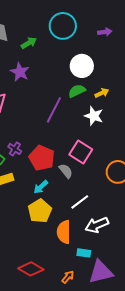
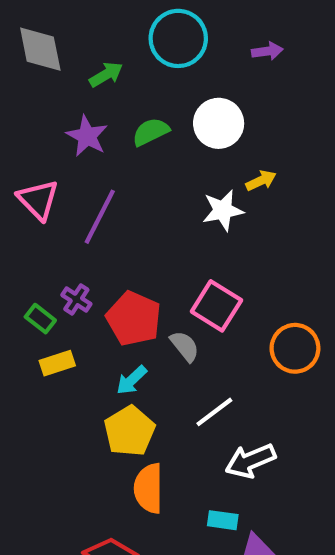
green semicircle: (77, 91) -> (151, 132), moved
purple line: (54, 110) -> (100, 217), moved
white star: (94, 116) -> (223, 210), moved, turned -30
orange semicircle: (64, 232) -> (149, 488), moved

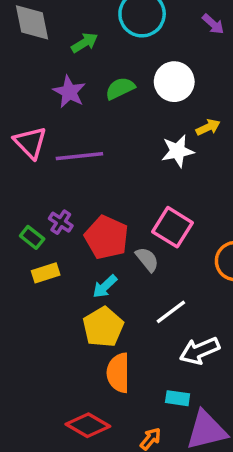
purple arrow: (267, 51) -> (213, 24), turned 50
purple line: (100, 217) -> (79, 156), turned 57

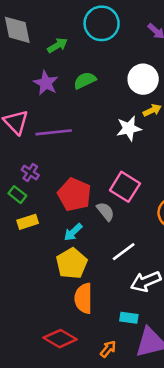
white circle: (174, 82) -> (143, 79), moved
purple cross: (61, 222) -> (30, 173), moved

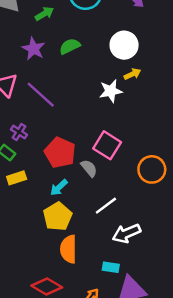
purple line: (54, 132) -> (41, 95), turned 48

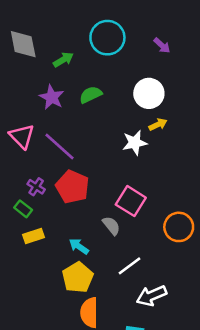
red pentagon: (60, 153) -> (72, 187), moved
cyan arrow: (59, 188) -> (79, 246), turned 78

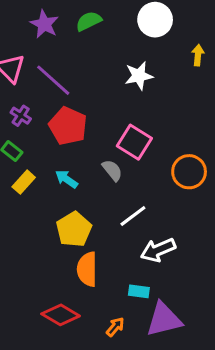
yellow arrow: (158, 125) -> (198, 55), moved, turned -60
purple cross: (36, 187) -> (21, 116), moved
yellow rectangle: (34, 236) -> (24, 182), turned -30
cyan arrow: (79, 246) -> (66, 179), moved

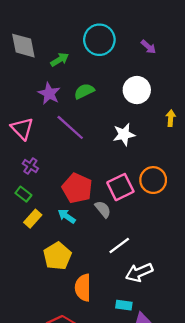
purple line: (53, 80) -> (70, 127), moved
red pentagon: (68, 126) -> (77, 188), moved
pink square: (134, 142) -> (120, 187), turned 32
orange circle: (189, 172) -> (153, 180), moved
yellow pentagon: (74, 229) -> (57, 256), moved

